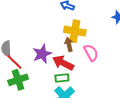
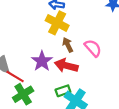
yellow cross: (75, 31) -> (57, 23), moved, turned 30
green rectangle: (62, 78) -> (63, 91), moved

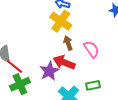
purple star: (42, 61) -> (49, 71), moved
green rectangle: (63, 91) -> (93, 85), moved

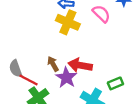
brown arrow: (68, 43) -> (53, 64), moved
pink semicircle: (91, 49) -> (101, 14), moved

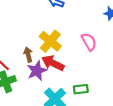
pink semicircle: (101, 14) -> (89, 42), moved
yellow cross: (68, 22) -> (50, 41), moved

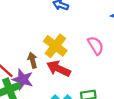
purple star: (37, 71) -> (23, 79), moved, turned -30

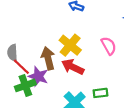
brown arrow: (33, 60) -> (48, 58), size x1.5

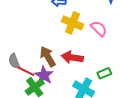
yellow cross: (70, 45) -> (72, 23), moved
purple star: (38, 76) -> (44, 75), turned 30

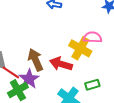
yellow cross: (72, 23) -> (80, 48), moved
pink semicircle: (99, 29) -> (92, 37), turned -48

